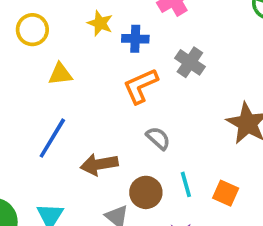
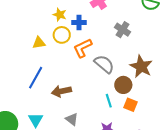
yellow circle: (32, 30) -> (62, 35), moved
gray cross: (190, 62) -> (123, 30), moved
gray semicircle: (158, 138) -> (104, 64), moved, size x1.5
brown circle: (146, 192) -> (123, 85), moved

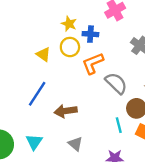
yellow triangle: (39, 43) -> (43, 54), turned 40

